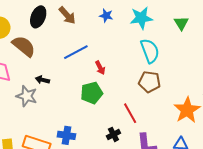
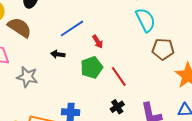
black arrow: (42, 80) -> (58, 54), moved
brown pentagon: (149, 82) -> (163, 49), moved
red line: (130, 113) -> (119, 76), moved

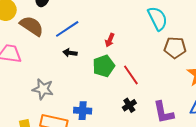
blue line: (72, 28) -> (67, 29), moved
red arrow: (98, 42) -> (110, 40), turned 56
gray star: (27, 77) -> (43, 89), moved

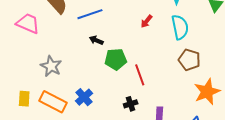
red arrow: (110, 40) -> (146, 21), moved
black arrow: (70, 53) -> (96, 40), moved
blue cross: (83, 111) -> (84, 97), turned 30

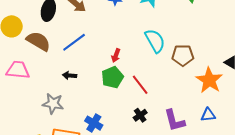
red arrow: (146, 21) -> (116, 55), moved
cyan semicircle: (180, 27) -> (155, 41), moved
black arrow: (96, 40) -> (70, 75), moved

